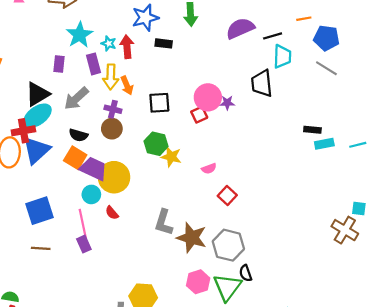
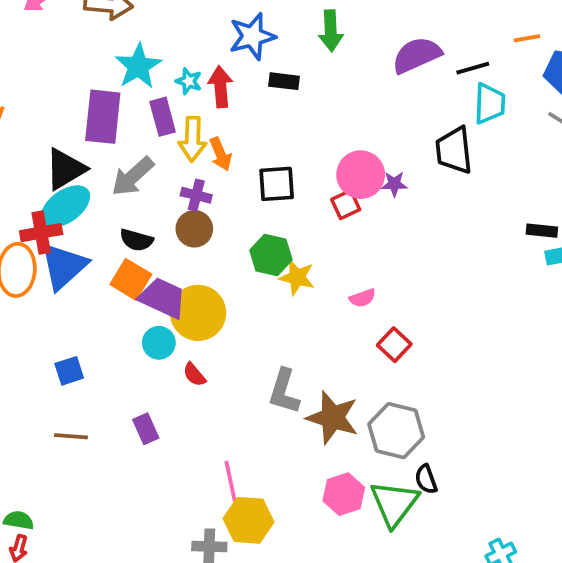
purple rectangle: (59, 64) -> (103, 117), size x1.8
blue square: (40, 211) -> (69, 371), size x0.6
pink line: (83, 224) -> (232, 487), moved

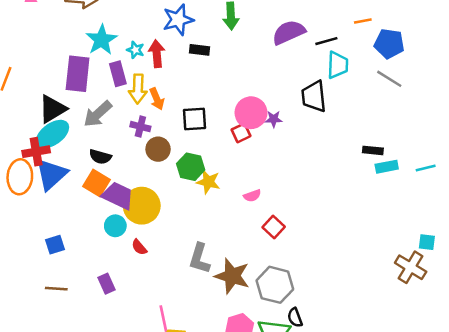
brown circle: (194, 229) -> (158, 149), moved

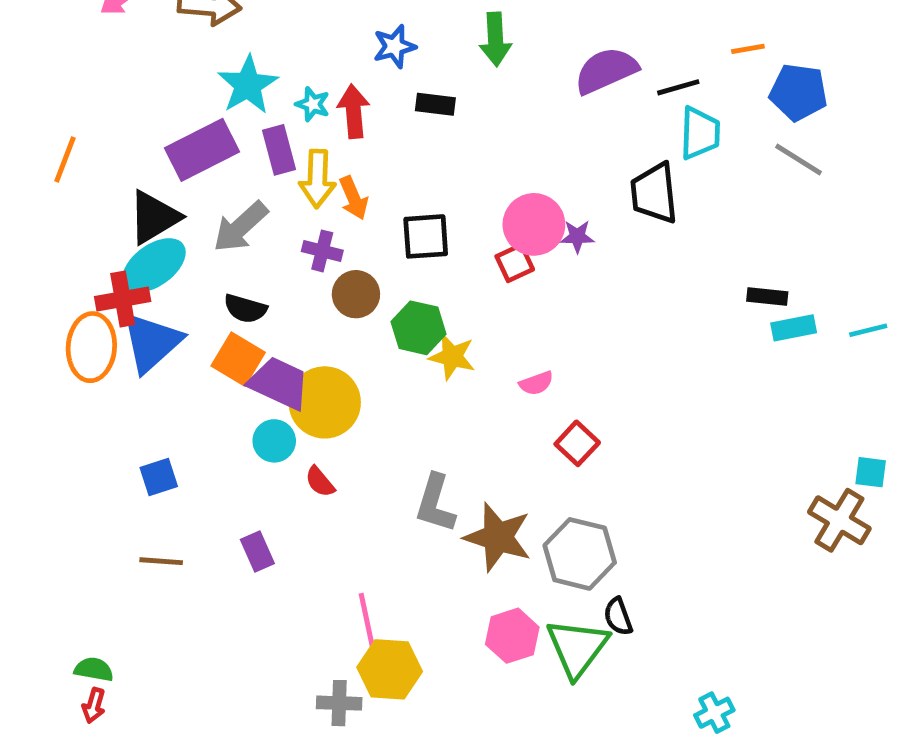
blue star: (178, 20) -> (394, 46), size x0.7
purple rectangle: (78, 74) -> (202, 150), turned 57

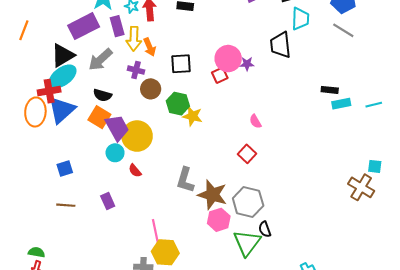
purple trapezoid: (279, 383) -> (117, 128), turned 36
pink semicircle: (536, 383) -> (255, 121), moved, turned 80
pink hexagon: (512, 636) -> (219, 220), moved

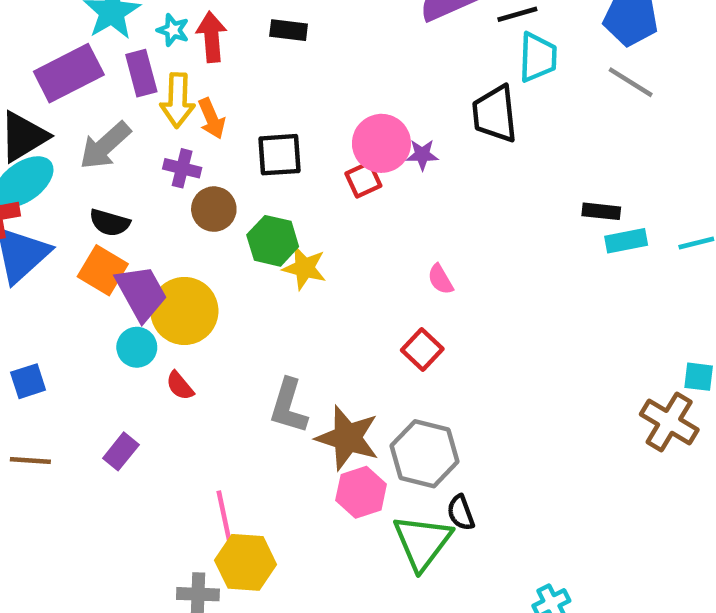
purple rectangle: (108, 201) -> (121, 451), turned 63

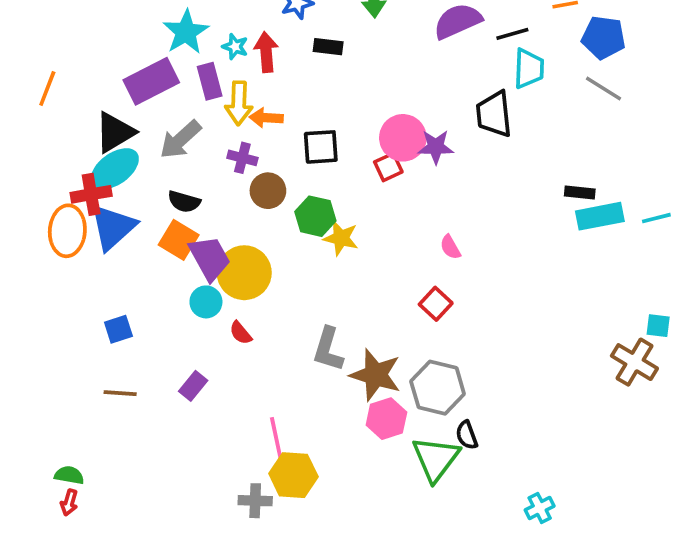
orange arrow: (212, 118) -> (266, 118), turned 116
purple star: (422, 155) -> (436, 147), size x1.4
cyan rectangle: (626, 241) -> (600, 216), size x1.4

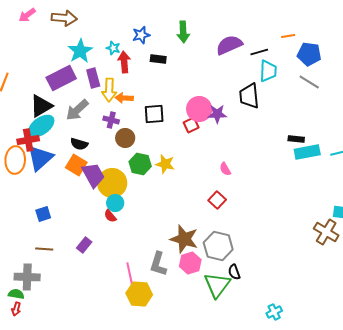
cyan star: (235, 47) -> (113, 48), moved
green hexagon: (315, 216) -> (140, 164), moved
cyan circle: (206, 302) -> (115, 203), moved
gray L-shape: (328, 349) -> (158, 264), moved
gray cross: (255, 501) -> (27, 277), moved, size x1.4

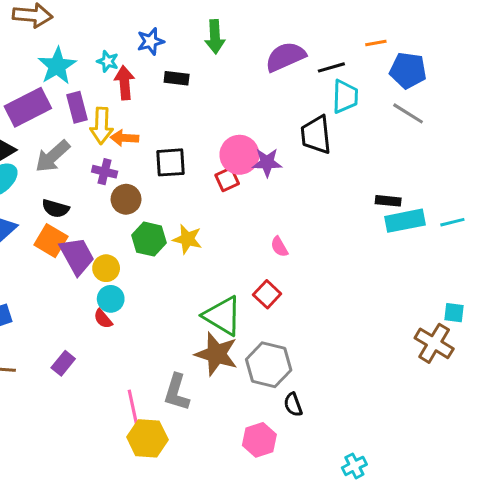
yellow circle: (112, 183) -> (106, 268), size x0.6
pink hexagon: (190, 263) -> (259, 440), moved
green triangle: (217, 285) -> (223, 316), moved, turned -36

